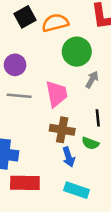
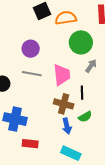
black line: (98, 118) -> (82, 93), moved
green semicircle: (90, 143) -> (85, 117), turned -56
red rectangle: (25, 183) -> (30, 144), size x0.7

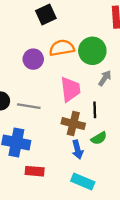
orange semicircle: (66, 18) -> (62, 48), moved
gray line: (32, 74) -> (29, 106), moved

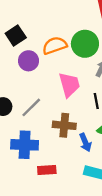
black square: (46, 15) -> (16, 35), moved
gray line: (29, 106) -> (31, 107), turned -45
brown cross: (73, 124) -> (64, 125), moved

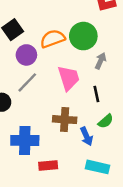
gray line: (31, 107) -> (27, 82), moved

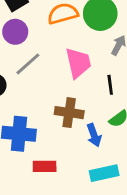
purple circle: (26, 55) -> (15, 32), moved
cyan rectangle: (98, 167) -> (104, 173), turned -30

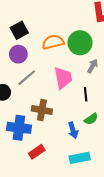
brown cross: (69, 113) -> (42, 110), moved
red rectangle: (45, 166) -> (37, 152), turned -35

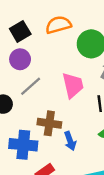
orange semicircle: (53, 42) -> (58, 25), moved
blue arrow: (73, 130) -> (70, 141), moved

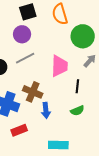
orange semicircle: (58, 25) -> (60, 14), turned -105

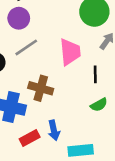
blue arrow: (46, 110) -> (54, 130), moved

